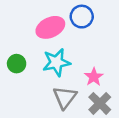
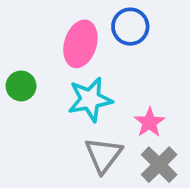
pink ellipse: (50, 27) -> (80, 44), turned -48
green circle: (17, 64) -> (21, 86), moved

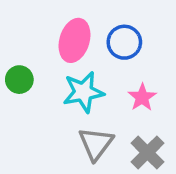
blue circle: (130, 27) -> (124, 42), moved
pink star: (149, 122) -> (142, 97), moved

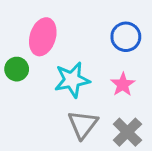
pink ellipse: (74, 40) -> (43, 37), moved
blue circle: (124, 42) -> (126, 37), moved

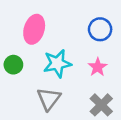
green circle: (17, 69) -> (13, 65), moved
gray triangle: (83, 124) -> (49, 99), moved

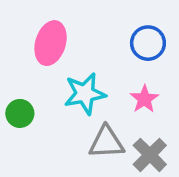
green circle: (13, 65) -> (20, 113), moved
gray triangle: (49, 99) -> (106, 142), moved, turned 50

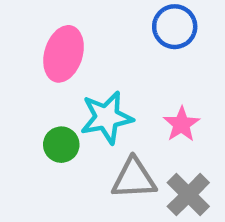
blue circle: (148, 43) -> (175, 27), moved
green circle: (20, 113) -> (61, 145), moved

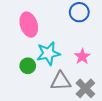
pink ellipse: (64, 54) -> (29, 25), turned -35

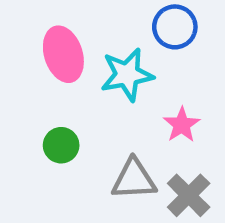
cyan star: (48, 53) -> (127, 75), moved

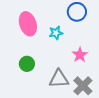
cyan star: (127, 75) -> (56, 33), size x0.6

